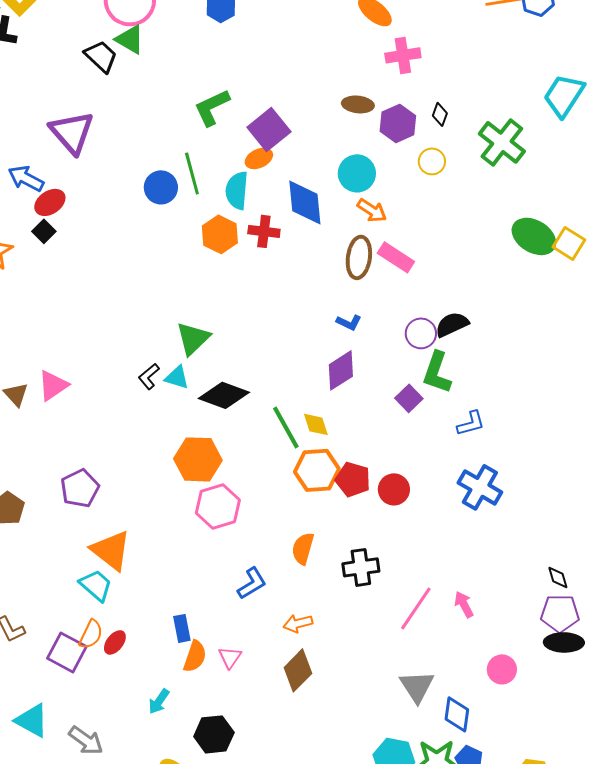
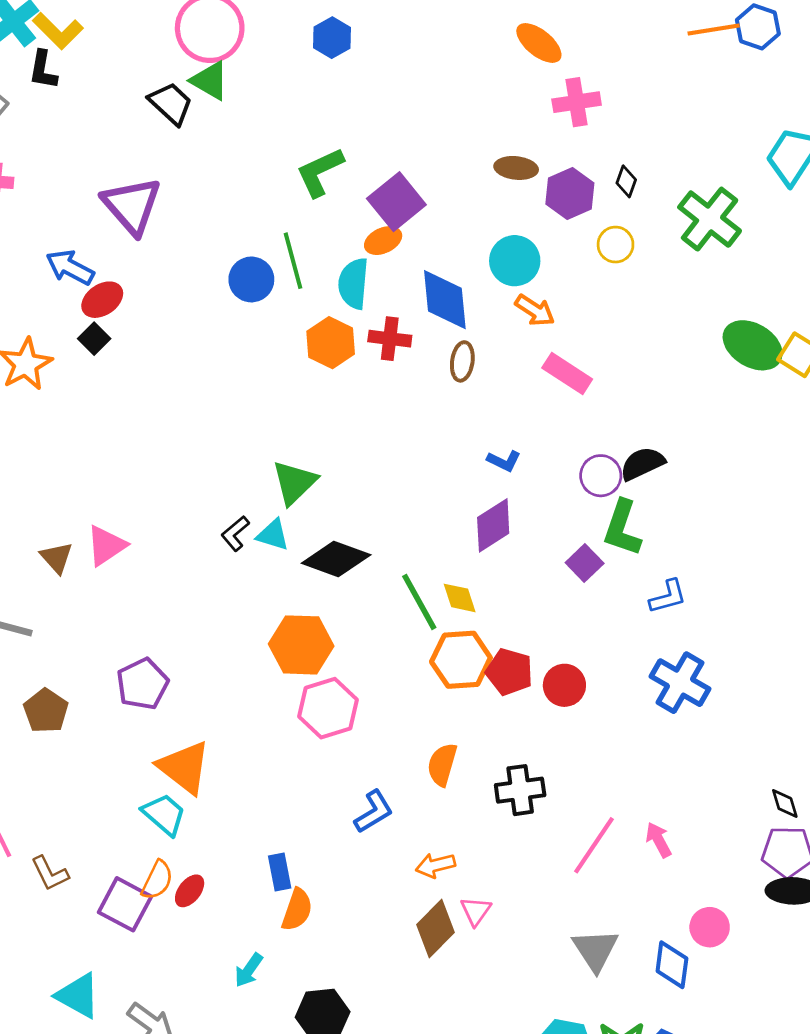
brown ellipse: (359, 257) -> (462, 361), moved, size x0.7
pink triangle: (230, 657) -> (476, 911), moved
blue diamond: (457, 714) -> (672, 965), moved

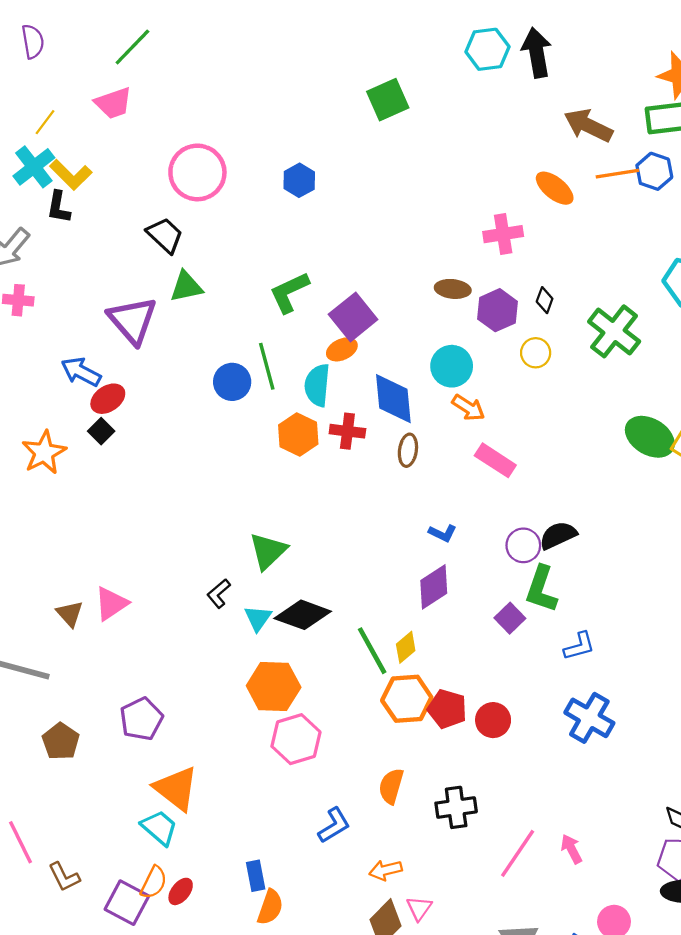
orange ellipse: (539, 43) -> (555, 188), moved
green triangle: (210, 81) -> (186, 287), moved, turned -42
cyan triangle: (273, 535) -> (258, 618), moved, turned 48
yellow diamond: (460, 598) -> (406, 647), turned 68

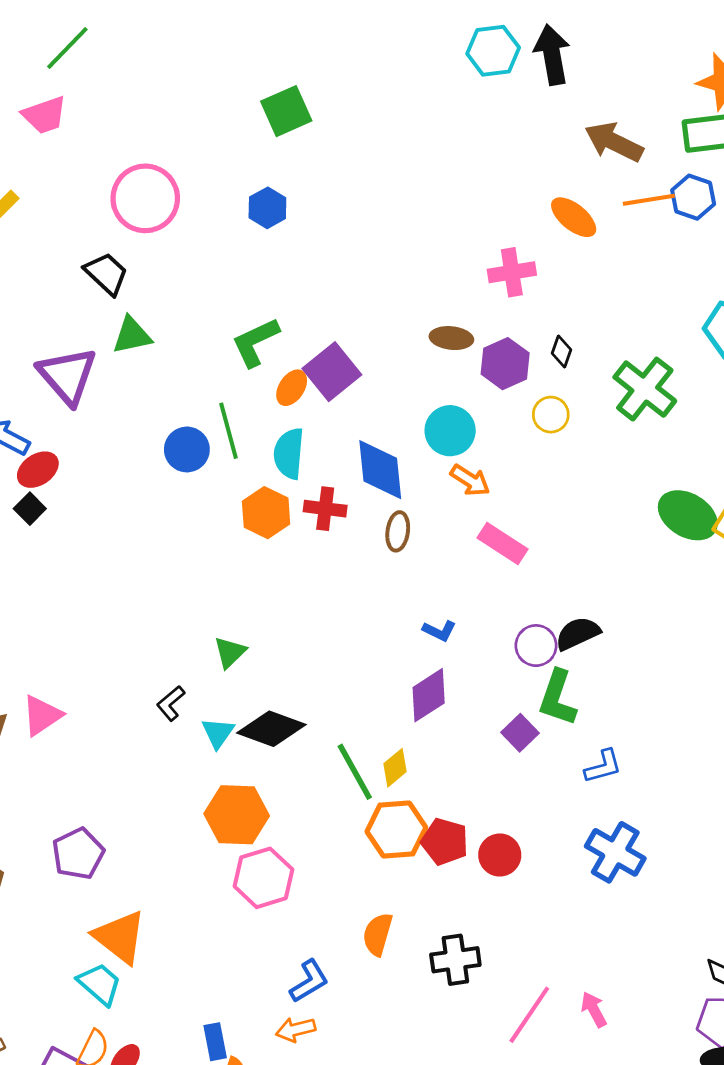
green square: (388, 100) -> (286, 111), moved
orange ellipse: (342, 349) -> (292, 388), moved, turned -32
green triangle: (268, 551) -> (230, 652), size x0.7
orange arrow: (386, 870) -> (296, 1030), moved

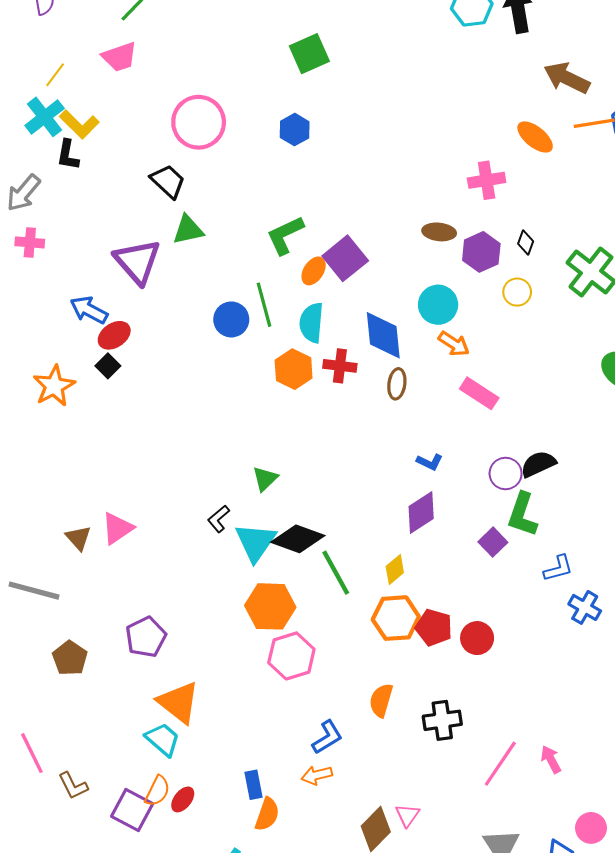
cyan triangle: (218, 733) -> (256, 542), size x1.6
green line: (355, 772) -> (336, 573), moved
blue cross: (615, 852) -> (585, 607), moved, size x0.7

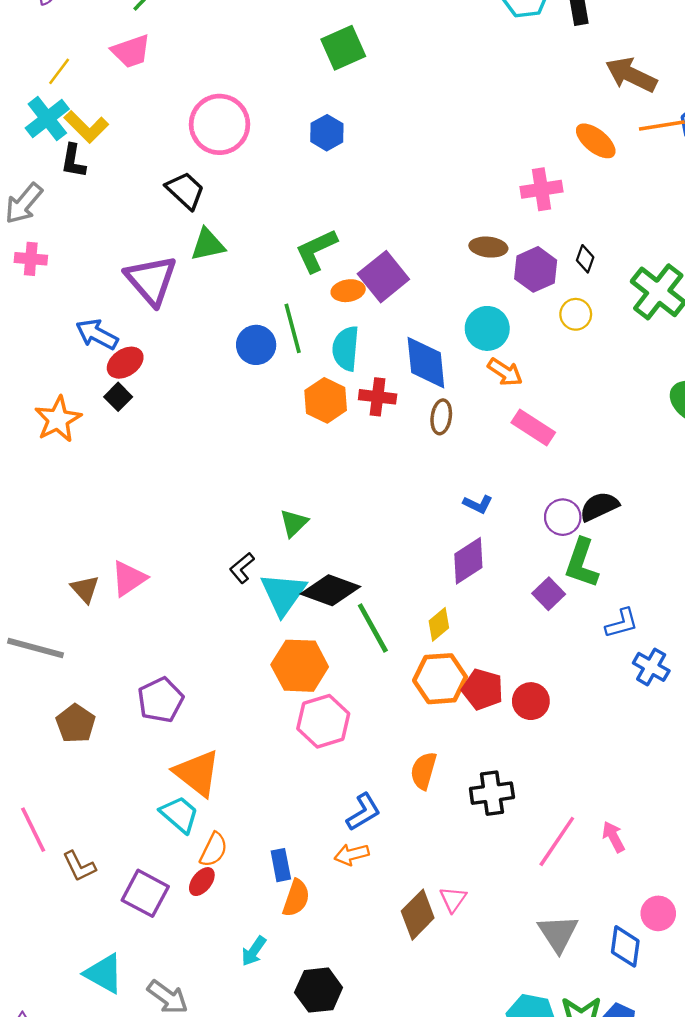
orange ellipse: (314, 271) -> (348, 291), turned 48
orange semicircle: (157, 791) -> (214, 850), moved

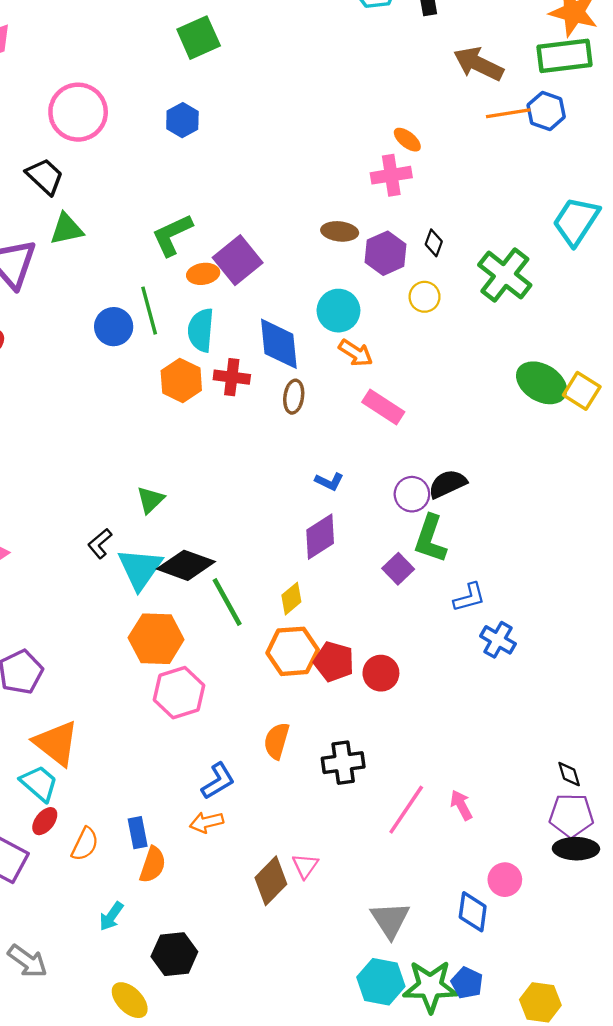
orange ellipse: (596, 141) -> (407, 140), moved, size x0.7
orange semicircle: (214, 850) -> (85, 844), moved
red ellipse: (202, 882) -> (45, 821), moved
gray triangle: (558, 933) -> (390, 920), moved

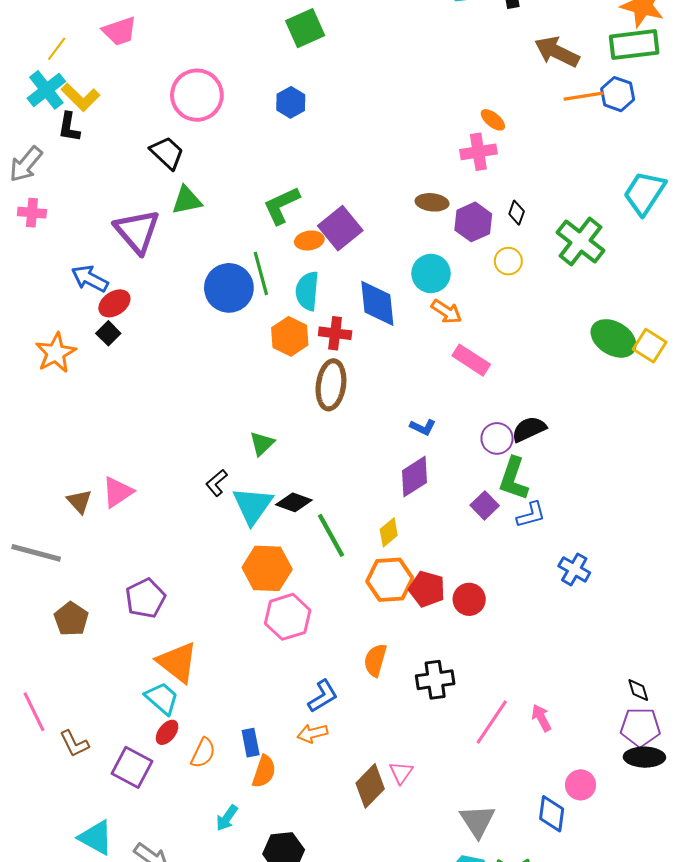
blue circle: (114, 327) -> (229, 288), size x1.4
brown ellipse: (294, 397) -> (331, 385), moved, size x1.6
black diamond: (186, 565) -> (294, 502), size x0.7
blue L-shape: (469, 597) -> (531, 515), moved

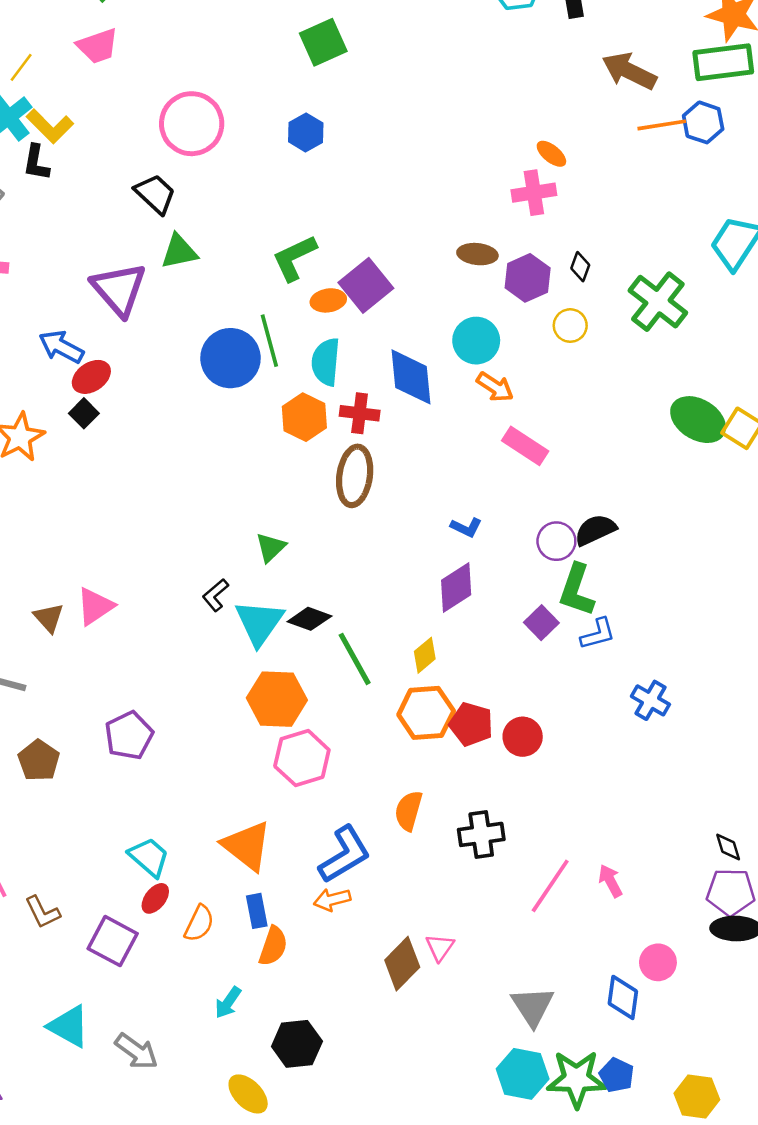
orange triangle: (177, 662) -> (247, 846), moved
blue L-shape: (323, 696) -> (345, 855), size x1.4

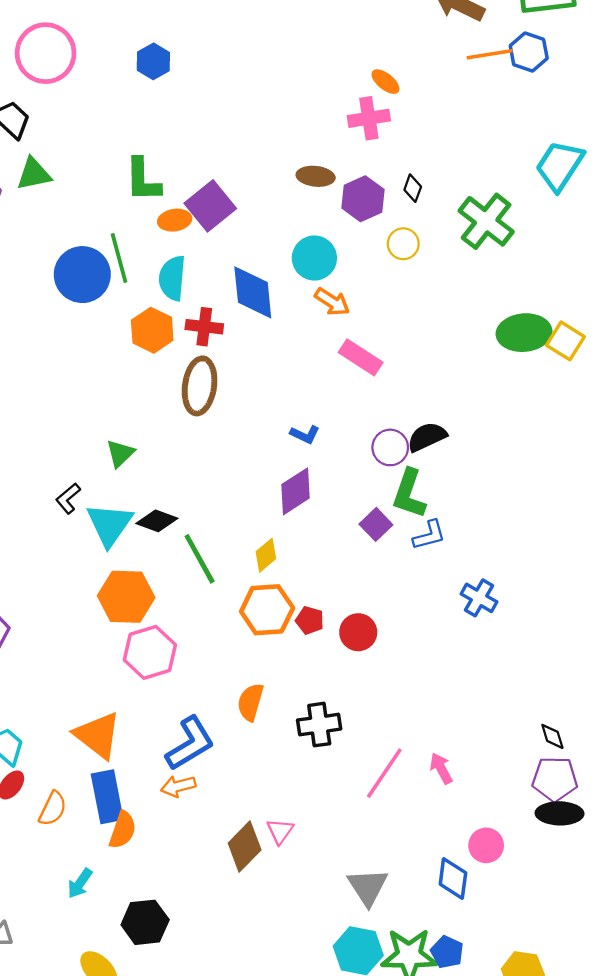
green L-shape: (294, 258) -> (143, 180), turned -66
green ellipse: (698, 420) -> (524, 333), turned -36
red pentagon: (471, 724) -> (310, 620), size x0.7
blue rectangle: (257, 911) -> (107, 797), size x1.6

